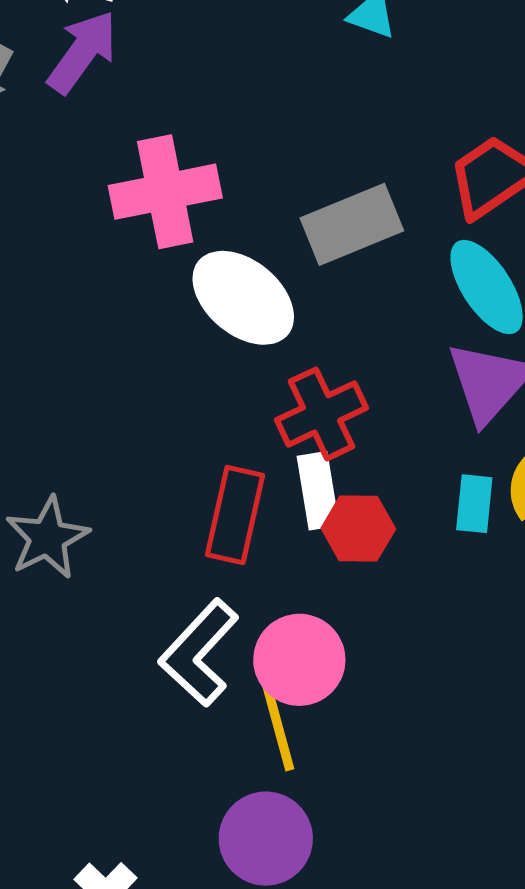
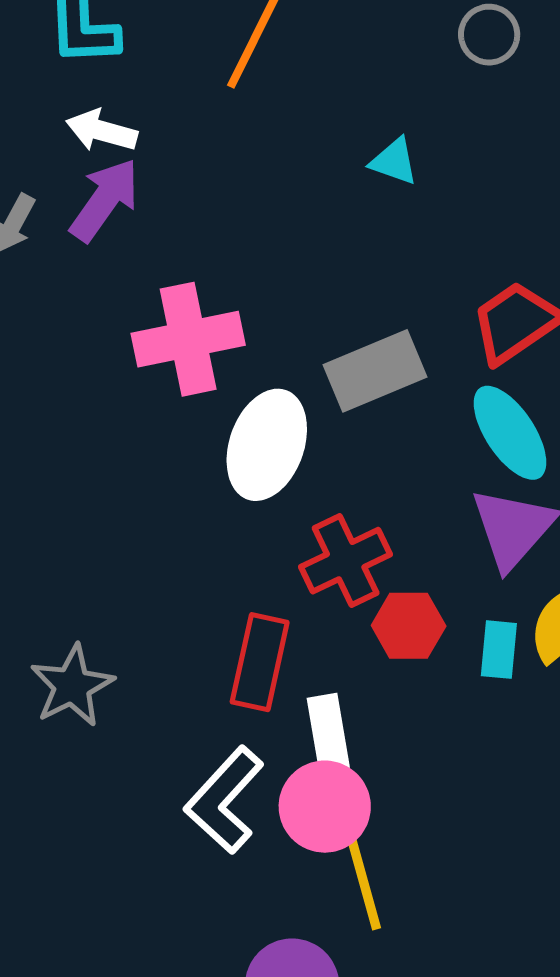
white ellipse: (243, 298) -> (267, 445), turned 70
white rectangle: (318, 491) -> (328, 733), moved
red hexagon: (358, 529) -> (409, 626), moved
yellow line: (277, 724) -> (364, 883), moved

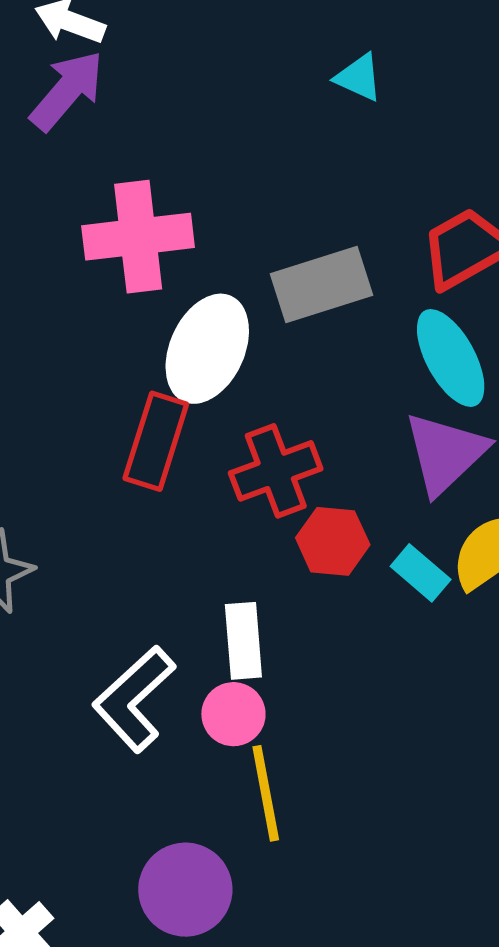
cyan rectangle: (499, 650) -> (421, 573), turned -60
red rectangle: (260, 662) -> (156, 441), moved
pink circle: (325, 807) -> (233, 714), size x0.7

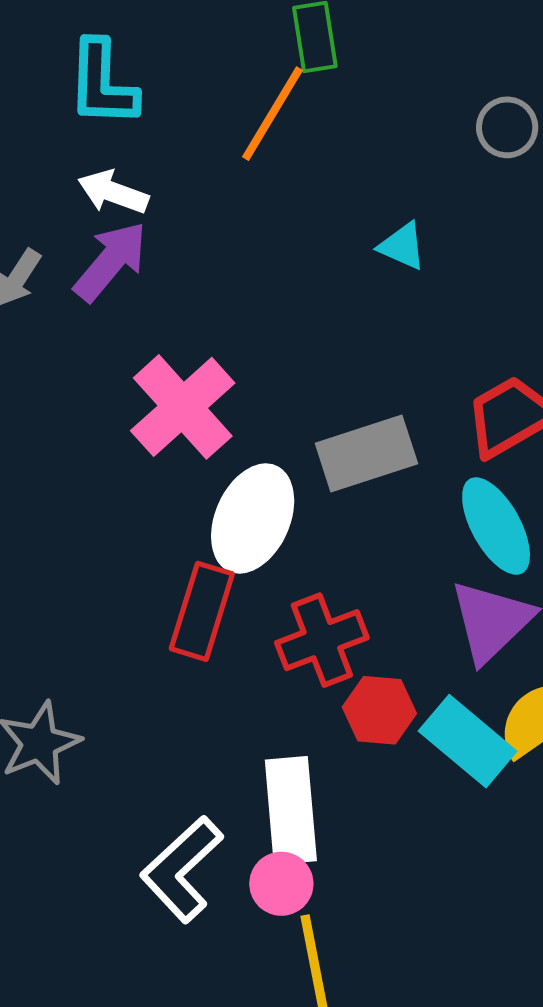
pink cross: (138, 237) -> (183, 407), turned -35
cyan rectangle: (421, 573) -> (468, 741), size x1.6
white rectangle: (243, 641) -> (291, 810), size x1.4

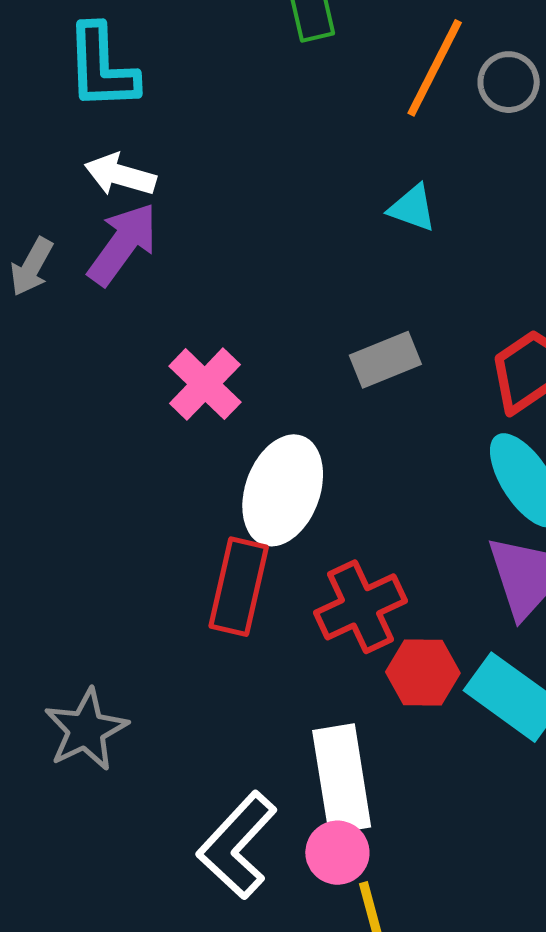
orange line: (272, 114) -> (435, 68), moved
pink cross: (183, 407) -> (205, 384), size x0.7
gray rectangle: (366, 454) -> (385, 360), moved, size x0.7

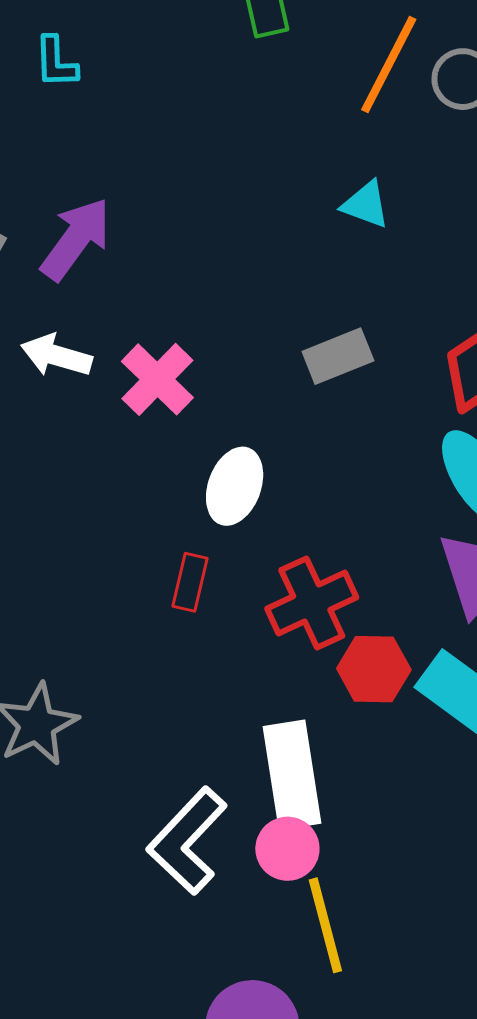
cyan L-shape: (102, 67) -> (56, 62), size x0.6
white arrow: (120, 175) -> (56, 356), moved
white ellipse: (283, 490) -> (235, 486), size x0.7
red rectangle: (239, 587) -> (190, 582), size x0.6

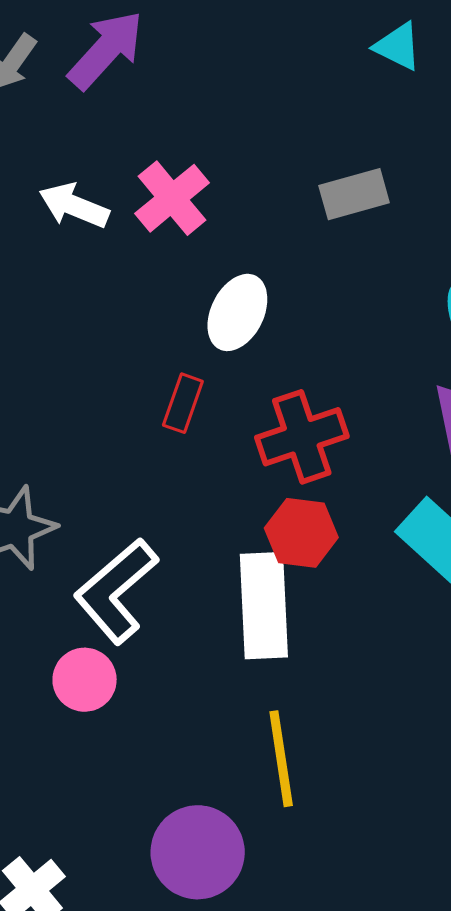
white arrow: (56, 356) -> (74, 206), moved
red hexagon: (374, 669) -> (301, 533), moved
white L-shape: (187, 841) -> (116, 591), moved
pink circle: (287, 849) -> (85, 680), moved

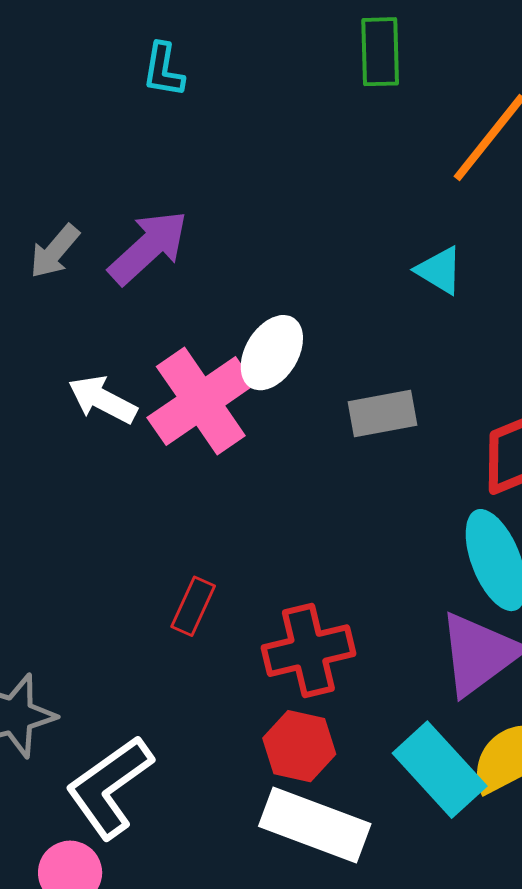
pink cross: (172, 198) -> (201, 401), size x1.4
white ellipse: (237, 312) -> (272, 353), moved
white rectangle: (264, 606) -> (315, 825), moved, turned -72

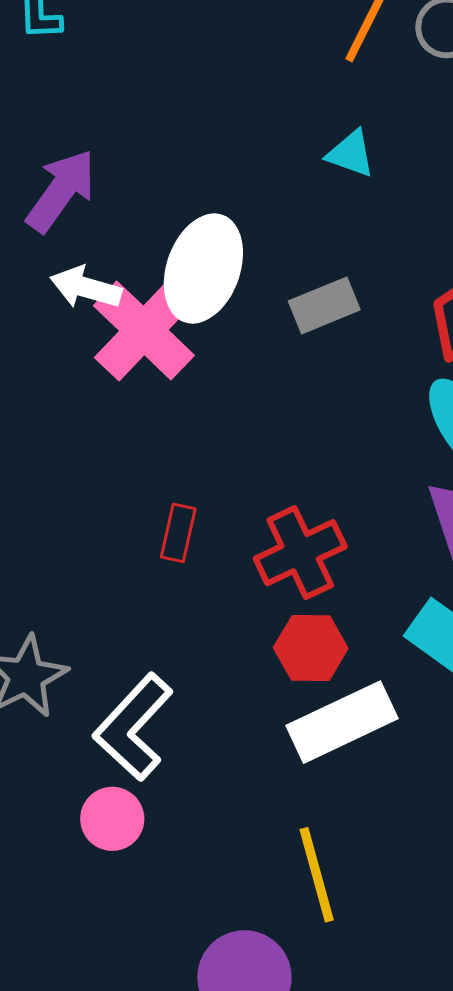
white ellipse: (272, 353) -> (203, 269), size x1.4
white arrow: (103, 400) -> (86, 288), moved
white rectangle: (315, 825) -> (342, 722), turned -34

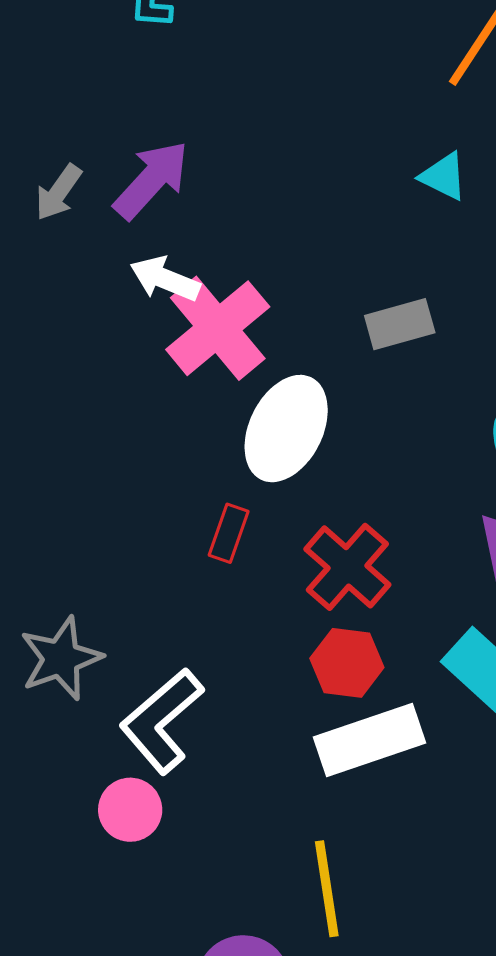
white ellipse: (203, 269) -> (286, 429), moved
red cross: (300, 553) -> (347, 567), turned -30

